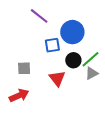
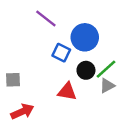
blue square: (52, 45) -> (61, 53), turned 35
gray square: (24, 68) -> (13, 80), moved
red triangle: (57, 78) -> (67, 91), turned -42

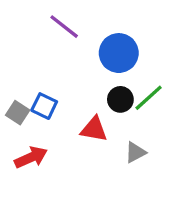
blue square: (61, 53) -> (44, 106), moved
gray square: (13, 80) -> (18, 113), turned 35
gray triangle: (107, 86) -> (135, 152), moved

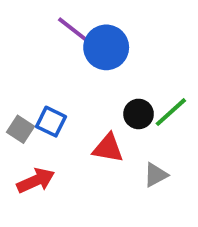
blue circle: (119, 53) -> (106, 47), moved

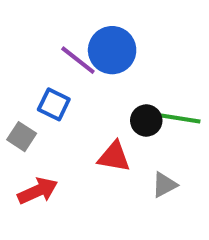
purple line: (74, 30) -> (78, 60), moved
green line: (171, 112) -> (180, 118), turned 51
blue square: (51, 122) -> (54, 104), moved

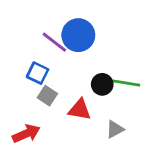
gray square: (22, 137) -> (47, 96), moved

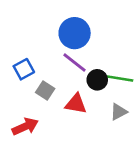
purple line: (54, 42) -> (75, 62), moved
blue square: (38, 73) -> (24, 69), moved, turned 35
gray triangle: (115, 129) -> (119, 112), moved

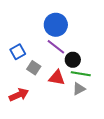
green line: (120, 78) -> (81, 74), moved
gray triangle: (119, 112) -> (79, 89), moved

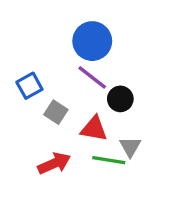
green line: (81, 74) -> (109, 160), moved
gray triangle: (79, 89) -> (130, 147), turned -32
red arrow: (19, 95) -> (54, 163), moved

